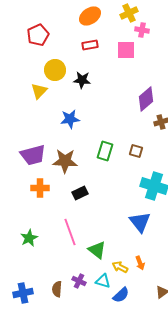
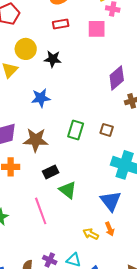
green triangle: (97, 250) -> (68, 190), moved
orange arrow: (140, 263) -> (110, 229), moved
yellow arrow: (120, 267) -> (91, 234), moved

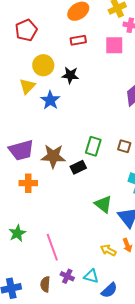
blue star: (41, 98) -> (50, 100), moved, turned -30
black rectangle: (51, 172) -> (78, 167), moved
green triangle: (68, 190) -> (103, 204), moved
pink line: (41, 211) -> (52, 247), moved

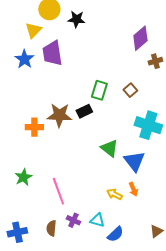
blue star: (50, 100) -> (24, 59), moved
brown square: (124, 146) -> (130, 90), turned 32
purple trapezoid: (21, 150) -> (52, 53), moved, turned 96
brown star: (53, 156) -> (59, 115), moved

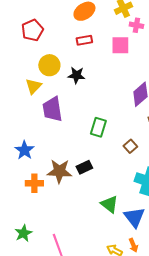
blue star: (24, 59) -> (24, 150), moved
green rectangle: (99, 90) -> (98, 127), moved

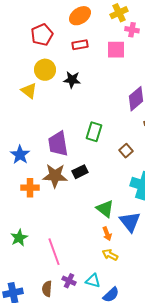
red pentagon: (32, 30) -> (42, 35), moved
yellow triangle: (33, 86) -> (29, 91), turned -36
purple trapezoid: (52, 109) -> (58, 144), moved
orange arrow: (133, 245) -> (107, 234), moved

